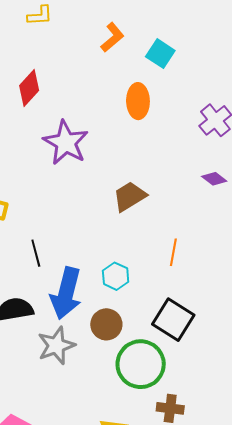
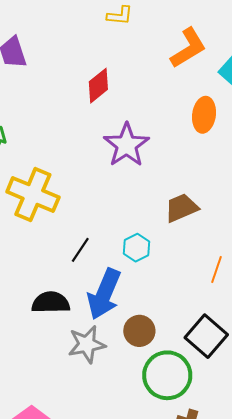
orange L-shape: (112, 37) -> (188, 48), size x1.4
black line: (36, 253) -> (80, 250), turned 40
cyan hexagon: (116, 276) -> (136, 248), moved

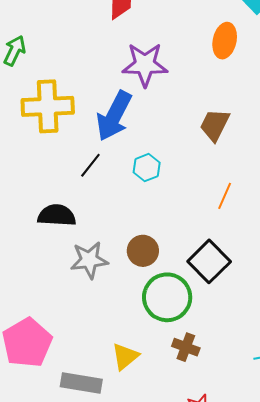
purple star: (126, 145) -> (145, 65), turned 30
yellow cross: (33, 195) -> (48, 106), turned -30
brown trapezoid: (181, 208) -> (215, 125), moved, turned -45
blue arrow: (104, 294) -> (114, 116), moved

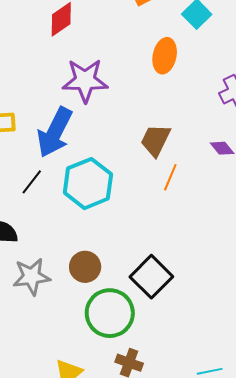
cyan hexagon: (147, 168) -> (88, 184), size x1.8
orange line: (225, 196) -> (170, 177), moved

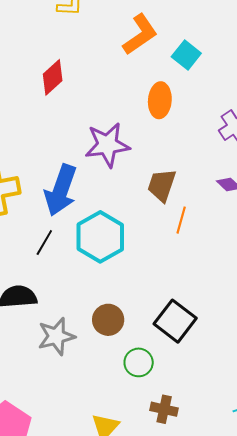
purple star: (85, 80) -> (107, 145), moved
green circle: (110, 313) -> (139, 362), size x0.6

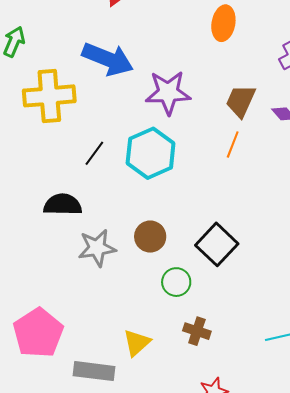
purple star: (107, 145) -> (168, 93), moved
brown trapezoid: (162, 185) -> (241, 101), moved
blue arrow: (61, 190) -> (108, 59), moved, turned -93

